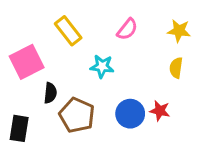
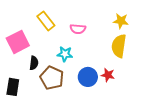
pink semicircle: (127, 29) -> (78, 29), moved, turned 56
cyan star: (102, 66) -> (65, 54), moved
yellow semicircle: (176, 68) -> (119, 46), size x1.6

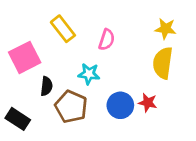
pink semicircle: (78, 29) -> (107, 40), turned -77
black rectangle: (13, 87) -> (18, 119), turned -66

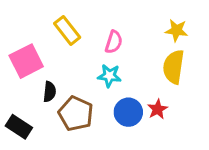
cyan star: (89, 74) -> (109, 76), moved
red star: (148, 103) -> (158, 109), turned 30

